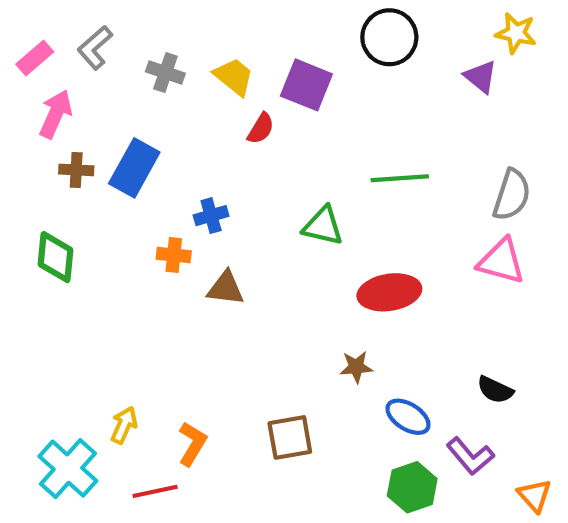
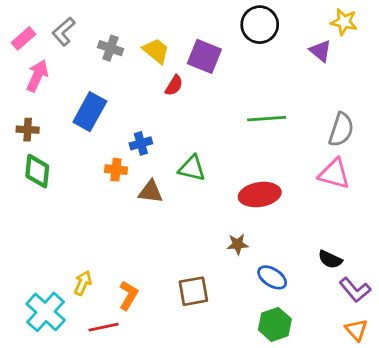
brown cross: (76, 170) -> (28, 130), moved
green triangle: (323, 226) -> (192, 168), moved
purple L-shape: (470, 456) -> (355, 290), moved

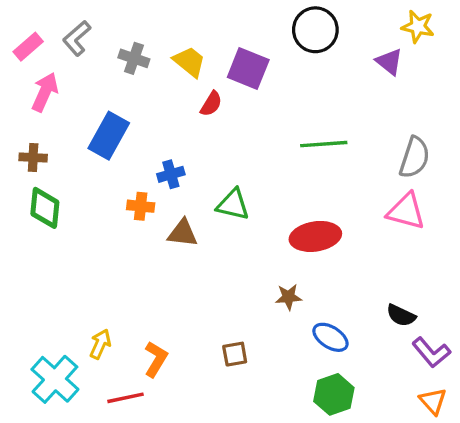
brown square: (193, 291) -> (235, 354), size x0.7

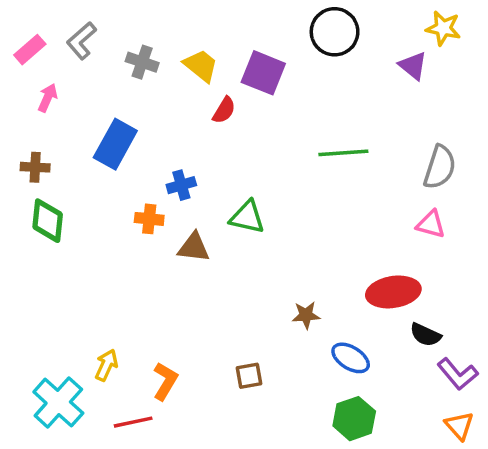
pink arrow: (45, 92) -> (48, 98), size x0.7
pink triangle: (406, 211) -> (431, 224), size x0.7
red ellipse: (315, 236) -> (393, 292), moved

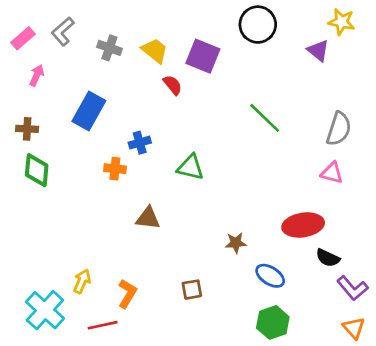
red semicircle: (224, 110) -> (173, 85), turned -70
green line: (343, 153) -> (265, 118), turned 48
brown triangle: (194, 247) -> (148, 218), moved

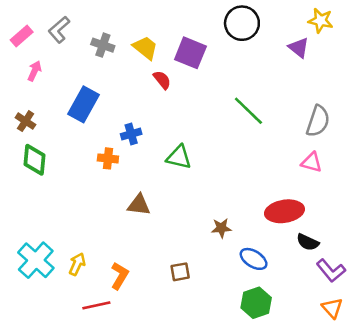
brown cross: (27, 129) -> (26, 121), turned 30
cyan cross: (45, 310) -> (36, 260), moved

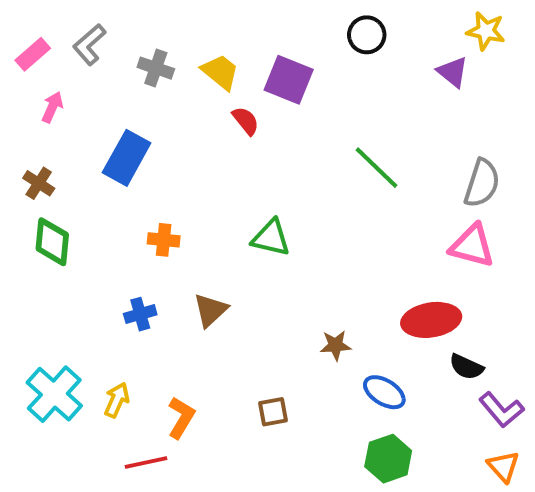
black circle: (242, 23) -> (367, 35), size x0.7
blue cross: (131, 134) -> (140, 314), moved
pink triangle: (312, 162) -> (472, 246), size x1.4
brown triangle: (139, 205) -> (210, 310), turned -50

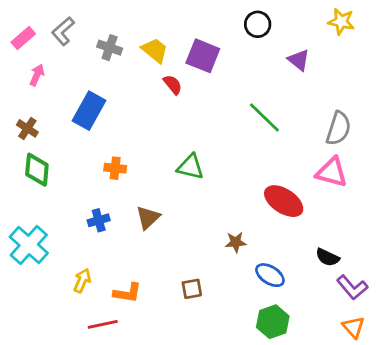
purple triangle: (453, 72) -> (299, 60), moved
red ellipse: (431, 320) -> (284, 201), moved, turned 42
cyan cross: (54, 394) -> (29, 245), moved
orange L-shape: (181, 418) -> (127, 293), turned 68

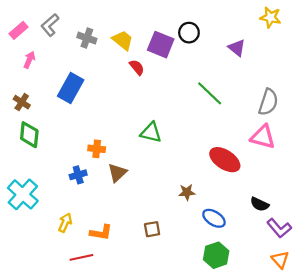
black circle: (258, 24) -> (189, 33), moved
orange cross: (115, 168) -> (97, 149), moved

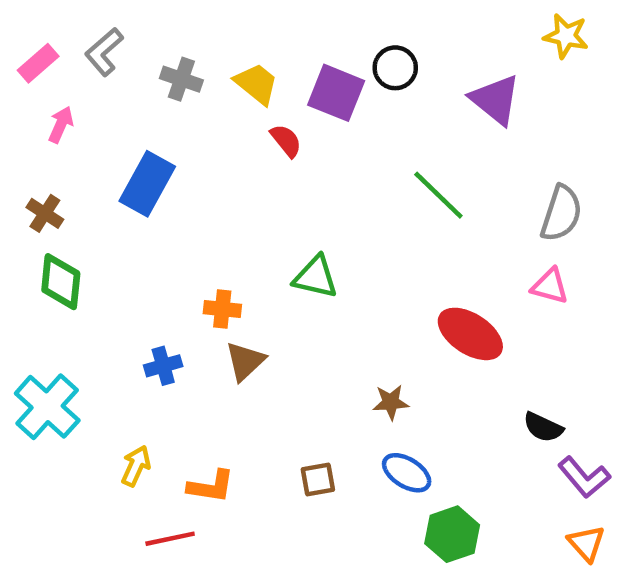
purple triangle: (237, 48) -> (495, 100), size x1.4
pink triangle: (263, 137) -> (550, 286), size x0.7
orange cross: (97, 149) -> (222, 309), moved
blue ellipse: (214, 218) -> (407, 473), moved

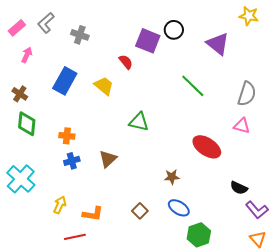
yellow trapezoid: (256, 84) -> (104, 86), moved
orange cross: (222, 309) -> (67, 136), moved
brown square: (318, 480) -> (140, 211), turned -35

